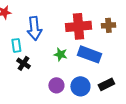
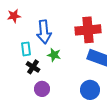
green star: (60, 54) -> (54, 55), moved
purple circle: (56, 85) -> (42, 89), moved

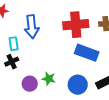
green star: (54, 55) -> (49, 79), moved
black cross: (33, 67) -> (12, 62), moved, turned 32

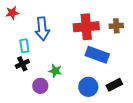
green star: (49, 79) -> (55, 71), moved

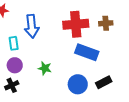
black cross: (22, 64) -> (12, 85), moved
purple circle: (40, 86) -> (15, 65), moved

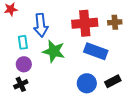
green star: (45, 68) -> (54, 51), moved, size x1.6

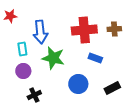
blue rectangle: (96, 51) -> (95, 58), size x0.6
blue circle: (87, 83) -> (78, 84), moved
black cross: (21, 84) -> (34, 95), moved

